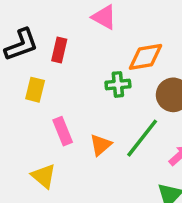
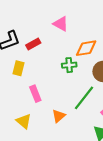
red rectangle: (59, 50) -> (33, 44), turned 48
orange triangle: (101, 145) -> (59, 116), moved

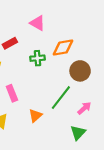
green cross: (69, 65) -> (37, 58), moved

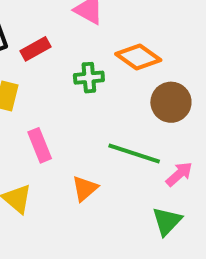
orange diamond: (63, 48) -> (138, 57), turned 45
green line: (61, 98) -> (134, 154), turned 70

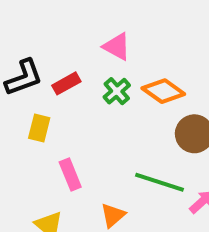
green cross: (89, 78) -> (117, 91), moved, turned -36

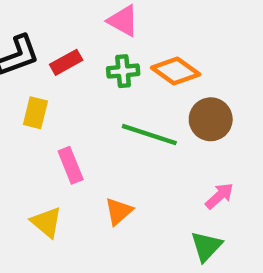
green cross: (117, 91) -> (123, 71), turned 36
green line: (159, 182) -> (149, 135), moved

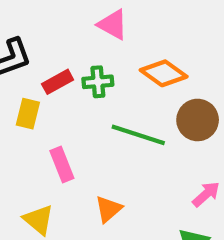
red rectangle: (66, 62) -> (58, 82), moved
green cross: (123, 71) -> (98, 82), moved

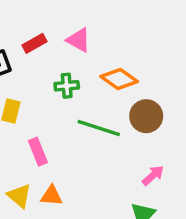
red rectangle: (58, 82) -> (35, 43), moved
orange triangle: (109, 209) -> (51, 196), moved, turned 45

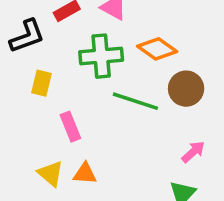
green cross: (67, 86) -> (101, 56), size x1.6

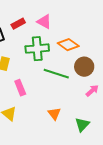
pink arrow: (193, 152) -> (92, 91), moved
orange triangle: (85, 173) -> (54, 114), moved, turned 48

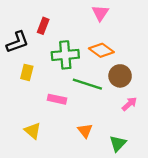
pink triangle: (44, 22) -> (100, 13), moved, turned 35
red rectangle: (18, 24) -> (43, 26), turned -40
pink rectangle: (20, 88) -> (57, 99), moved, turned -56

